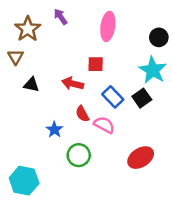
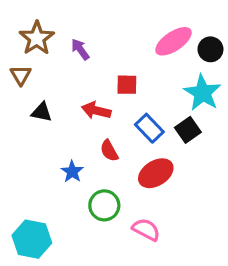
purple arrow: (60, 17) -> (80, 49), moved
pink ellipse: (108, 26) -> (173, 41), moved, turned 48
pink semicircle: (104, 125) -> (146, 230), moved
red ellipse: (141, 158) -> (156, 173), moved

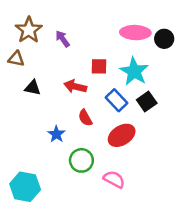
pink ellipse: (173, 41) -> (135, 33), turned 36
brown triangle: (21, 75) -> (16, 59), turned -48
cyan star: (202, 93) -> (134, 71), moved

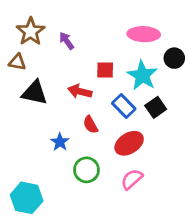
black circle: (164, 39) -> (174, 58), moved
black triangle: (33, 88) -> (35, 93), size x1.5
pink semicircle: (114, 179) -> (132, 179), moved, turned -70

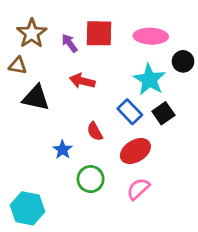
red square: (105, 70) -> (99, 33), moved, size x1.5
red arrow: (80, 91) -> (82, 81), moved

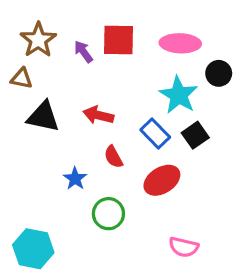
red arrow: (82, 81) -> (98, 115), moved
pink semicircle: (138, 189) -> (184, 247), moved, turned -125

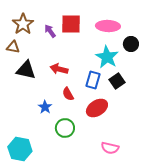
blue rectangle: (155, 133) -> (93, 80), turned 60

